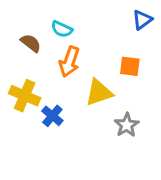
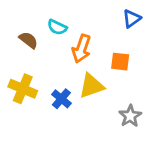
orange arrow: (69, 62) -> (81, 49), moved
blue cross: (52, 116) -> (61, 99), moved
gray star: (127, 125) -> (130, 116), moved

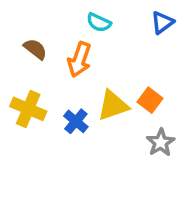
cyan semicircle: (57, 27) -> (99, 22), moved
orange arrow: (81, 49) -> (79, 60), moved
orange square: (120, 62) -> (150, 100), moved, turned 30

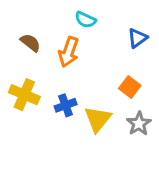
blue triangle: (162, 22) -> (137, 38), moved
yellow triangle: (113, 105) -> (98, 119), moved, turned -32
blue cross: (76, 121) -> (66, 105), turned 30

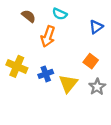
brown semicircle: (30, 43) -> (29, 16), moved

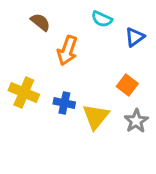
cyan semicircle: (60, 14) -> (102, 19), moved
blue cross: (46, 74) -> (64, 103), turned 32

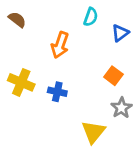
cyan semicircle: (102, 19) -> (91, 17), turned -96
brown semicircle: (40, 22) -> (17, 20), moved
yellow triangle: (96, 116) -> (93, 132), moved

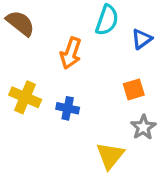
cyan semicircle: (91, 17) -> (107, 20), size x1.4
brown semicircle: (17, 20) -> (20, 23), size x1.4
orange square: (113, 76) -> (134, 89), turned 36

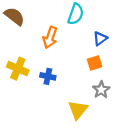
blue triangle: (142, 39) -> (100, 39), moved

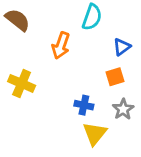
blue cross: (48, 76) -> (84, 105), moved

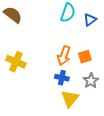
orange arrow: (61, 46) -> (64, 56), moved
blue triangle: (122, 47) -> (90, 20), moved

